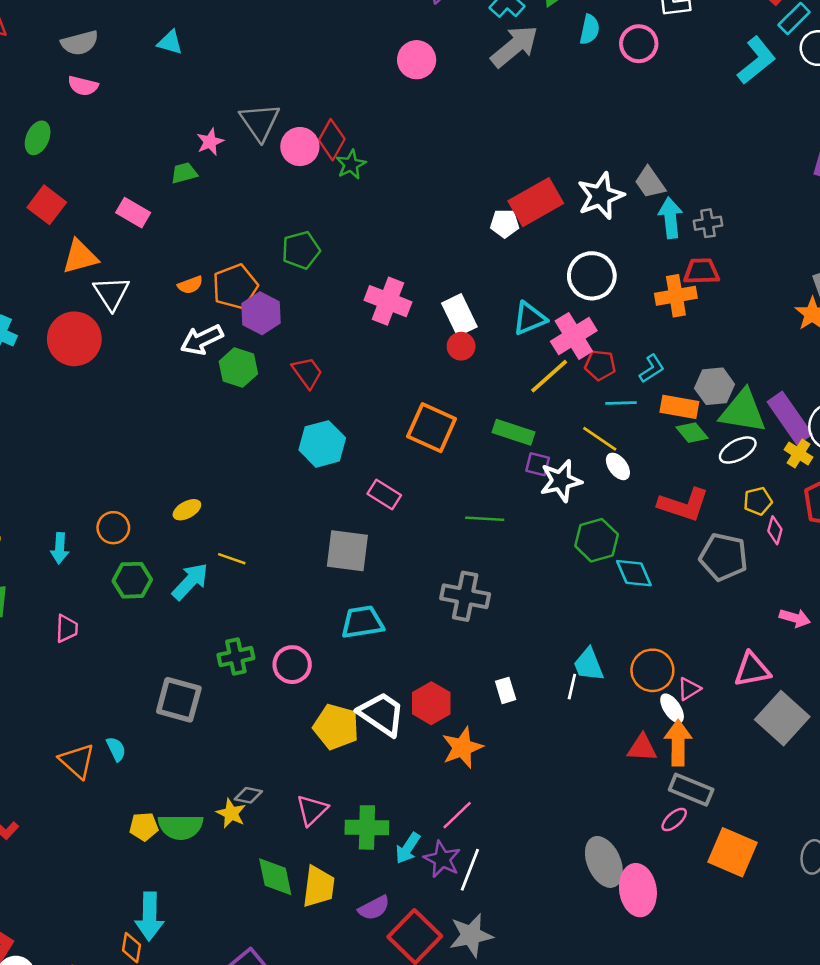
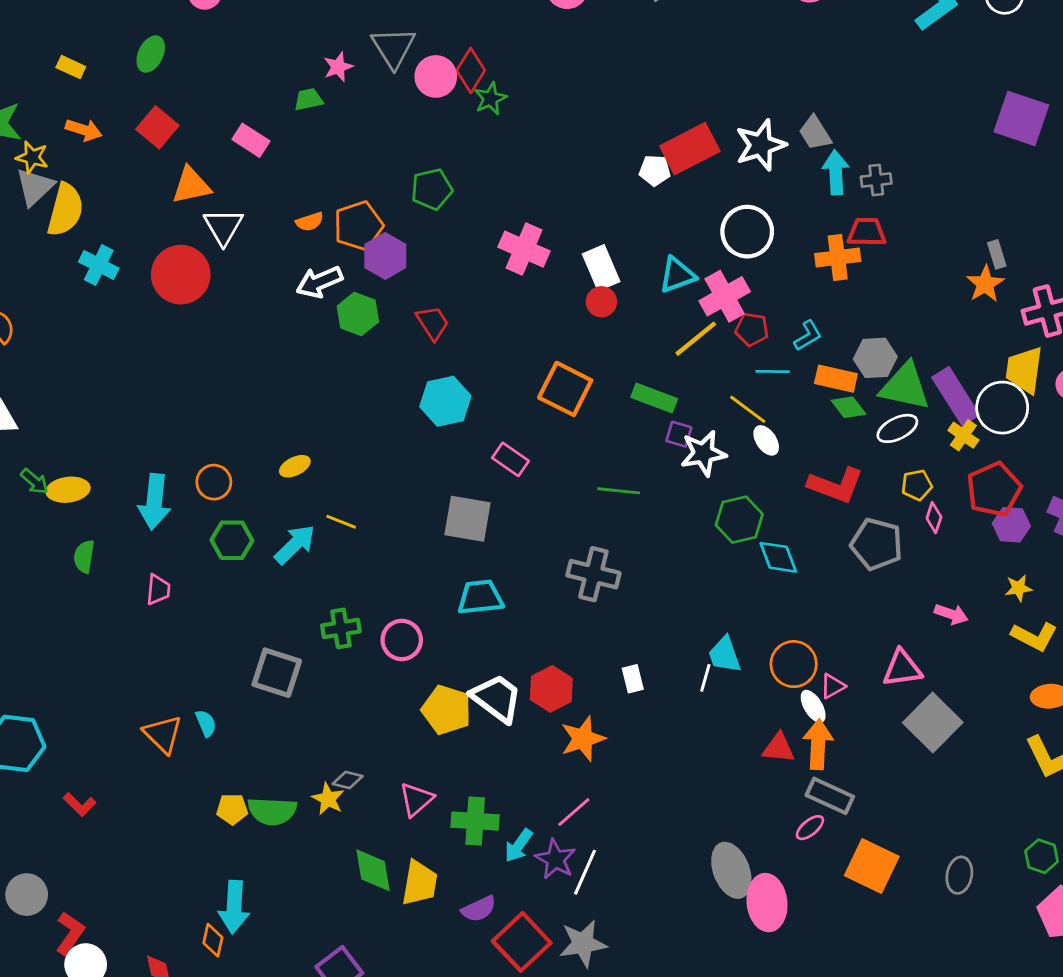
cyan arrow: (60, 548) -> (154, 502), size x1.6

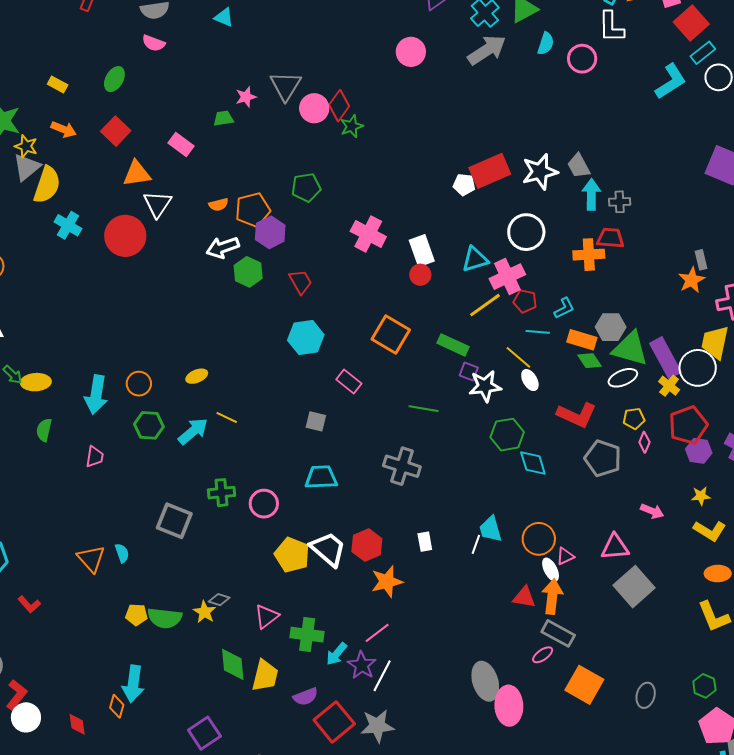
gray square: (468, 519) -> (316, 421), size x0.6

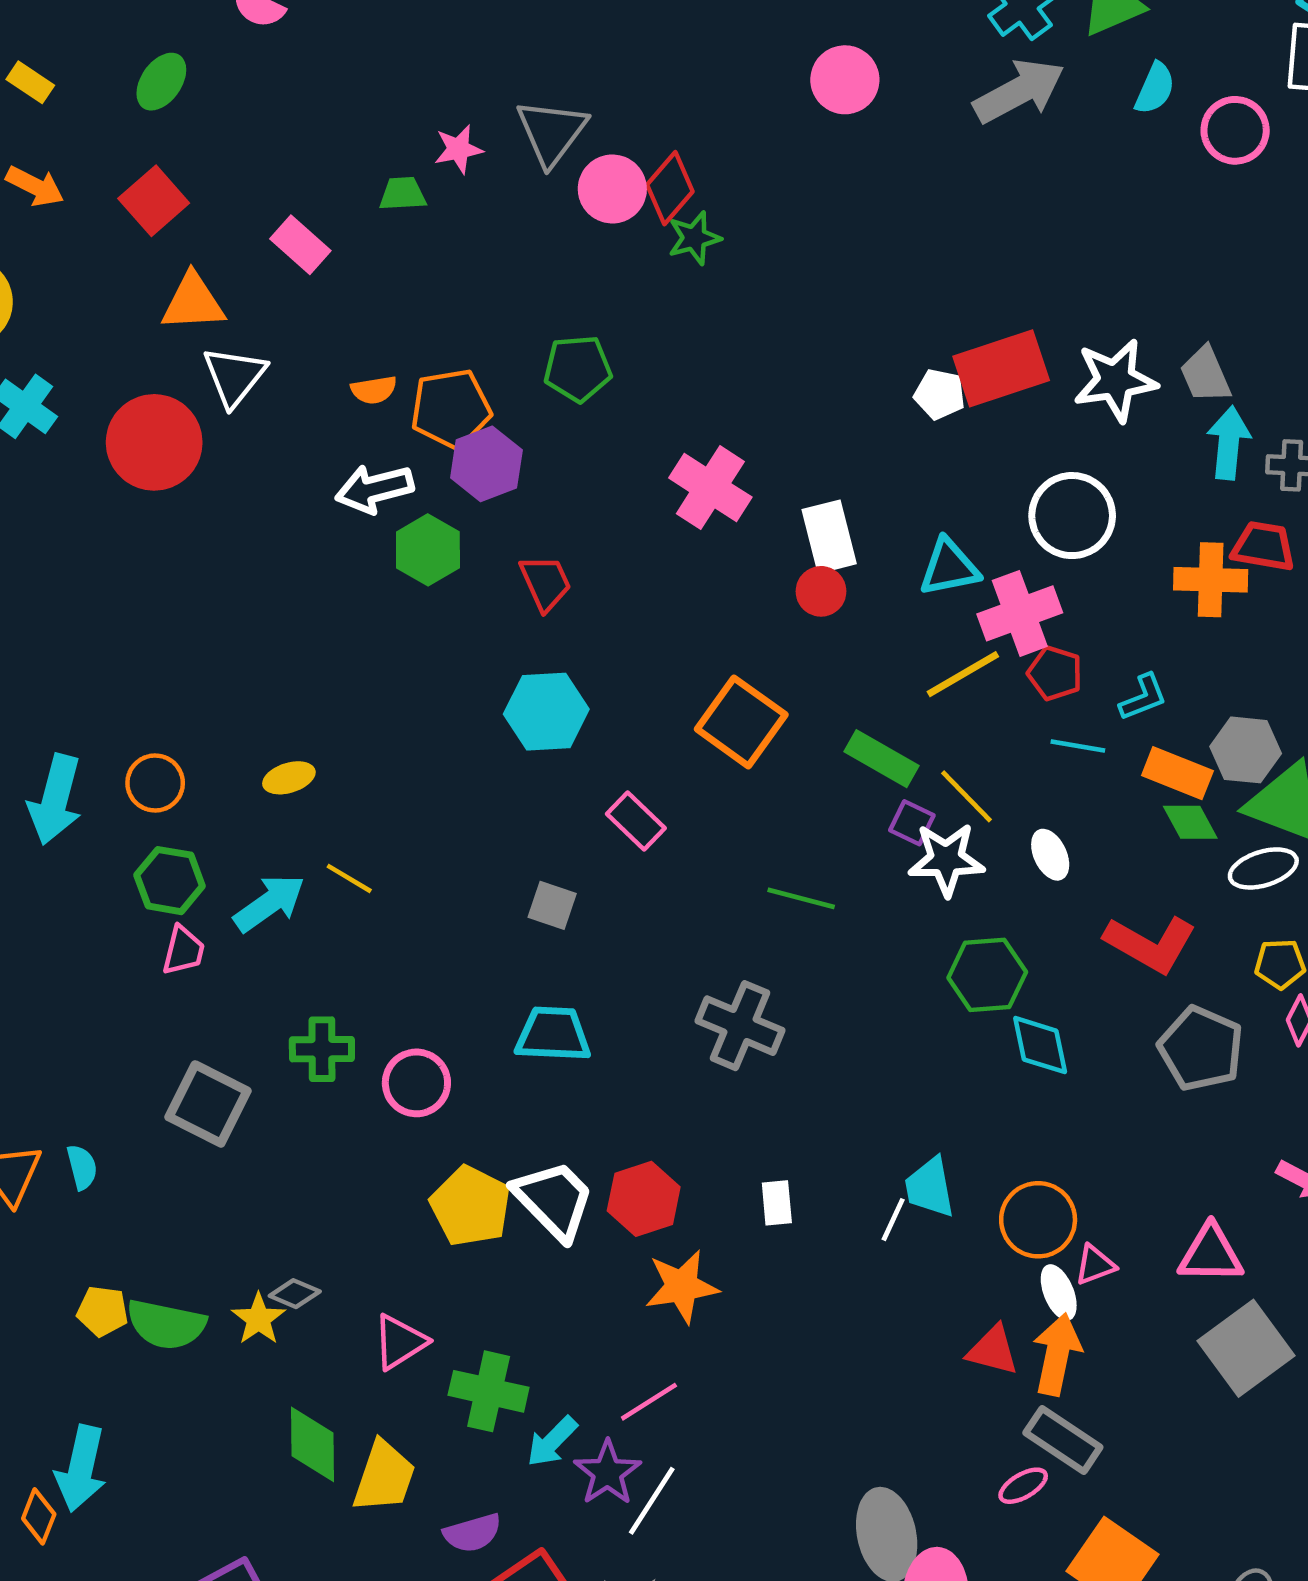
yellow line: (518, 357) -> (967, 796), moved
pink trapezoid: (95, 457) -> (183, 950), moved

